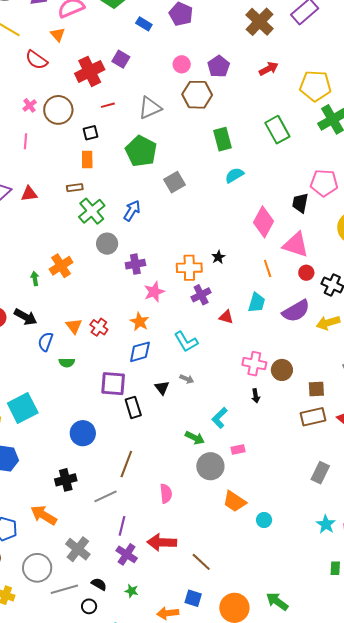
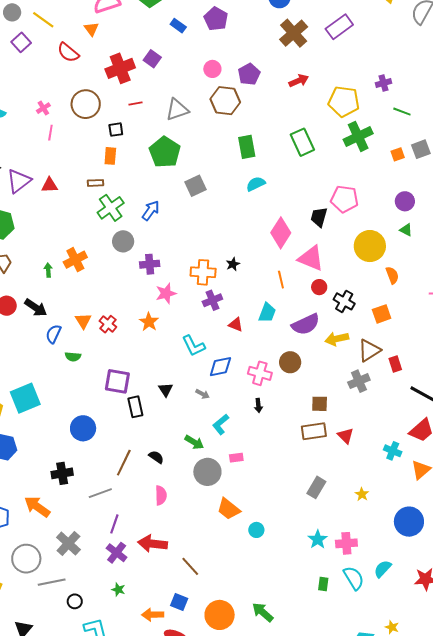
pink cross: (30, 105) -> (43, 108), moved
blue diamond: (140, 352) -> (220, 367), moved
brown circle: (282, 370) -> (290, 362), moved
gray arrow: (187, 379) -> (203, 394), moved
black semicircle: (99, 584) -> (156, 457), moved

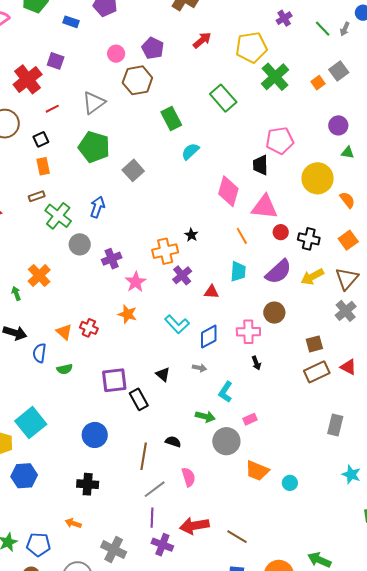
green line: (402, 112) -> (323, 29), moved, turned 42
black cross: (62, 473) -> (88, 484), turned 30
gray line: (100, 493) -> (155, 489), moved
orange arrow: (37, 507) -> (73, 523), size x0.6

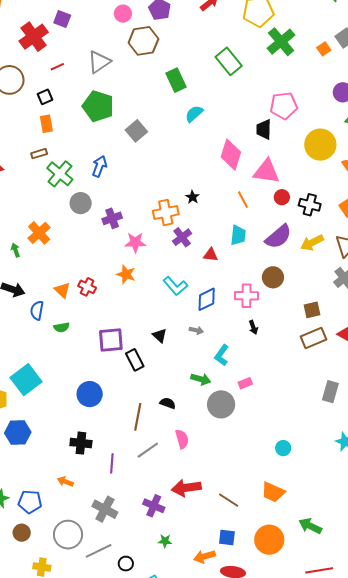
pink star: (136, 282) -> (135, 242), turned 30
orange trapezoid: (257, 471) -> (273, 492), moved
purple line: (152, 518) -> (112, 463), moved

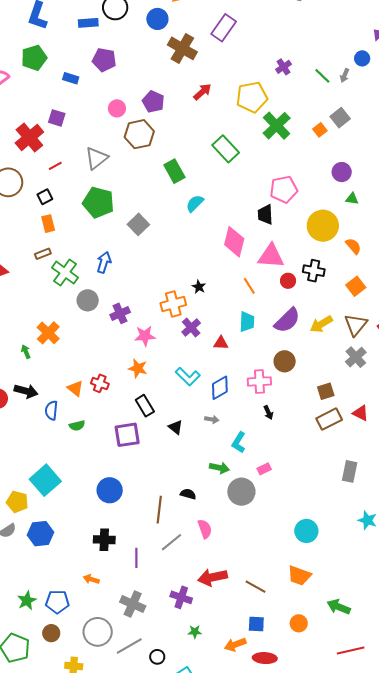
black cross: (310, 205) -> (314, 271), moved
black rectangle: (135, 360) -> (145, 406), moved
cyan circle: (283, 448) -> (306, 531), size x1.5
orange circle: (269, 540) -> (299, 623), size x0.6

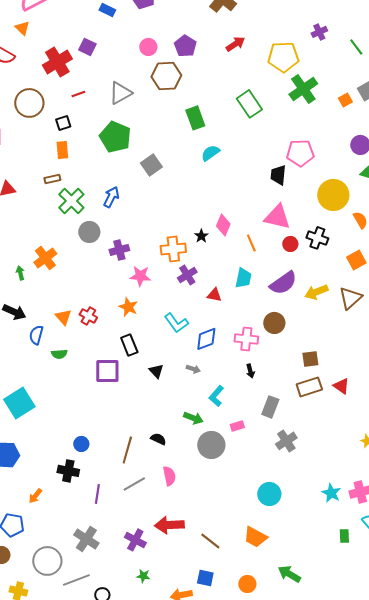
pink diamond: (234, 242) -> (223, 225), moved, size x0.7
gray cross: (356, 357) -> (286, 441), moved
gray rectangle: (350, 471) -> (270, 407), moved
blue circle: (110, 490) -> (81, 444), moved, size x0.6
orange arrow: (91, 579) -> (35, 496), moved, turned -77

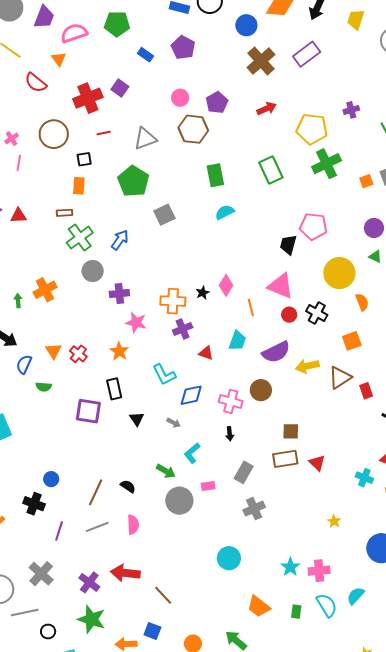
orange trapezoid: (255, 537) -> (259, 606), moved
green star: (143, 576) -> (92, 619), size x2.0

